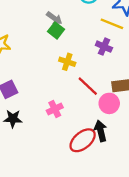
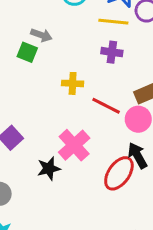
green square: (56, 30) -> (27, 52), moved
pink cross: (55, 109) -> (74, 145), size x1.5
black star: (13, 119) -> (49, 168), moved

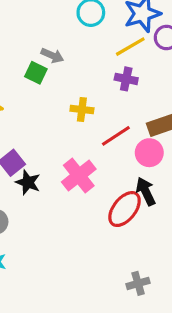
yellow line: (113, 22) -> (130, 47), turned -40
red line: (106, 106) -> (116, 136), turned -64
black star: (49, 168) -> (28, 182), moved, turned 30

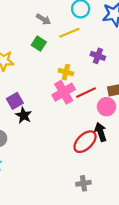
yellow line: (130, 47) -> (69, 33), moved
gray arrow: (52, 56) -> (44, 19), moved
pink cross: (79, 175) -> (64, 92), moved
gray cross: (138, 283) -> (83, 183), moved

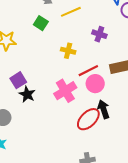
pink cross: (64, 92) -> (65, 91), moved
pink circle: (106, 107) -> (95, 84), moved

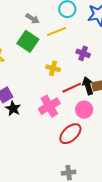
green square: (41, 23) -> (28, 41), size x1.5
pink circle: (95, 84) -> (84, 110), moved
black arrow: (104, 109) -> (88, 86), moved

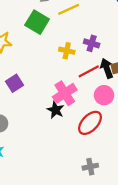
purple cross: (83, 53) -> (92, 43), moved
black star: (13, 109) -> (56, 110), moved

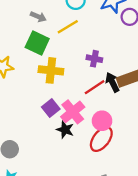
yellow cross: (67, 51) -> (51, 70), moved, size x1.5
purple square: (15, 83) -> (51, 108), moved
pink circle: (104, 95) -> (102, 121), moved

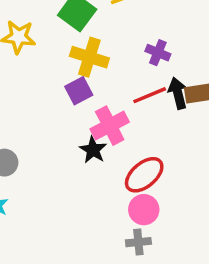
purple square: (51, 108) -> (79, 91), moved
pink circle: (102, 121) -> (144, 210), moved

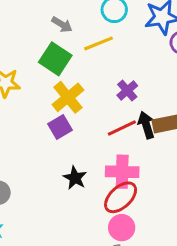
purple cross: (158, 53) -> (127, 91), turned 30
yellow cross: (89, 57) -> (68, 97), turned 36
pink cross: (110, 126) -> (122, 172), moved, turned 32

